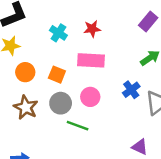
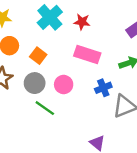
cyan cross: (58, 33) -> (50, 17), size x1.5
pink rectangle: (91, 60) -> (87, 54), moved

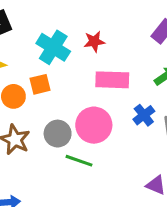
orange square: (38, 56) -> (40, 84), moved, turned -35
pink circle: (64, 84) -> (94, 125), size x1.5

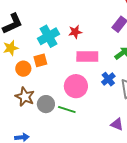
cyan cross: (53, 47) -> (48, 36), turned 30
gray circle: (58, 134) -> (46, 104), moved

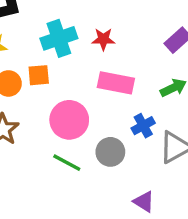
pink circle: (76, 86) -> (69, 120), moved
gray circle: (46, 104) -> (110, 152), moved

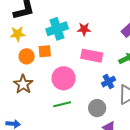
gray circle: (110, 152) -> (97, 108), moved
green line: (67, 163) -> (62, 104), turned -42

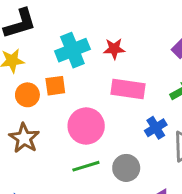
gray circle: (97, 108) -> (126, 168), moved

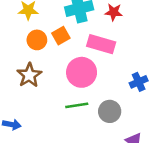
orange square: (55, 86) -> (61, 36), turned -30
pink rectangle: (128, 89) -> (101, 44), moved

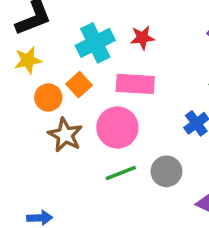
brown star: (29, 75) -> (65, 135), moved

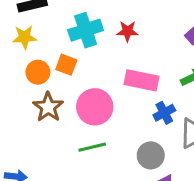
pink rectangle: (135, 84) -> (141, 80), moved
orange square: (79, 85) -> (66, 65), turned -35
gray circle: (166, 171) -> (151, 155), moved

